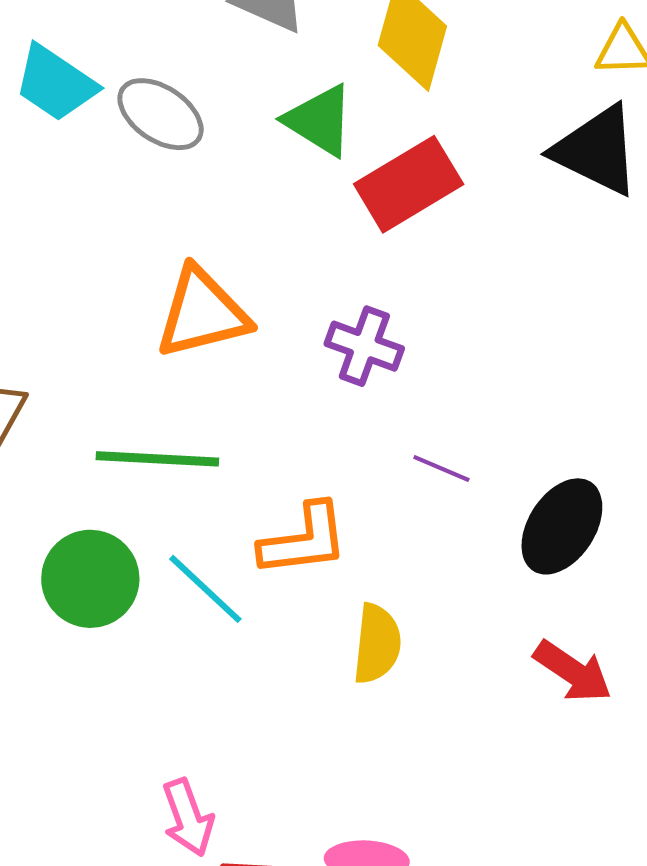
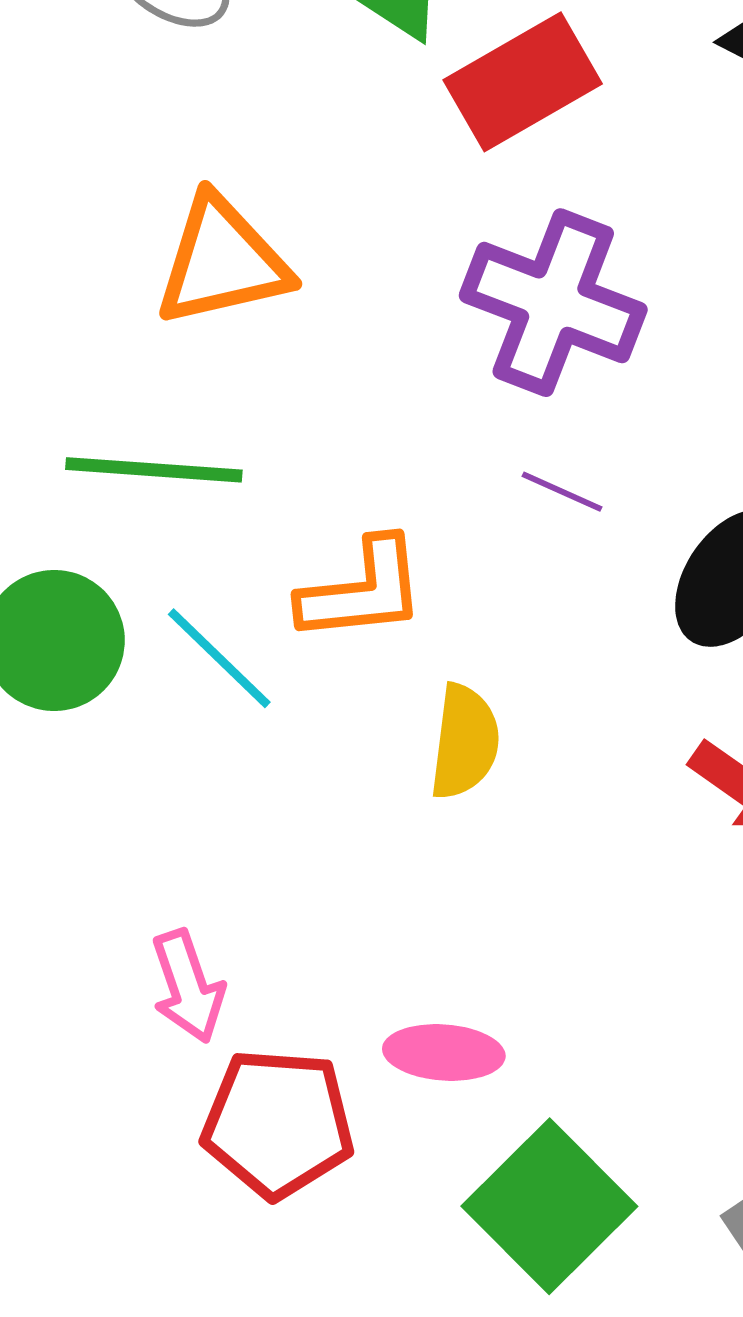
purple cross: (364, 346) -> (553, 303), moved, size x1.6

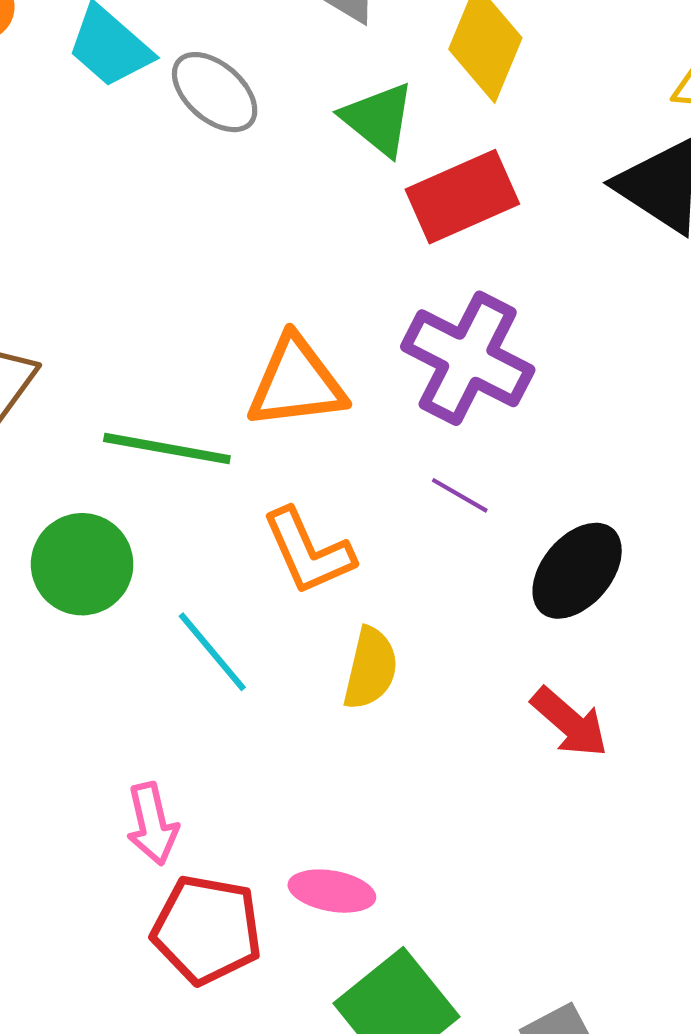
orange triangle: (222, 261) -> (296, 383), moved
orange L-shape: (362, 590) -> (308, 551), turned 66
cyan line: (219, 658) -> (212, 652), moved

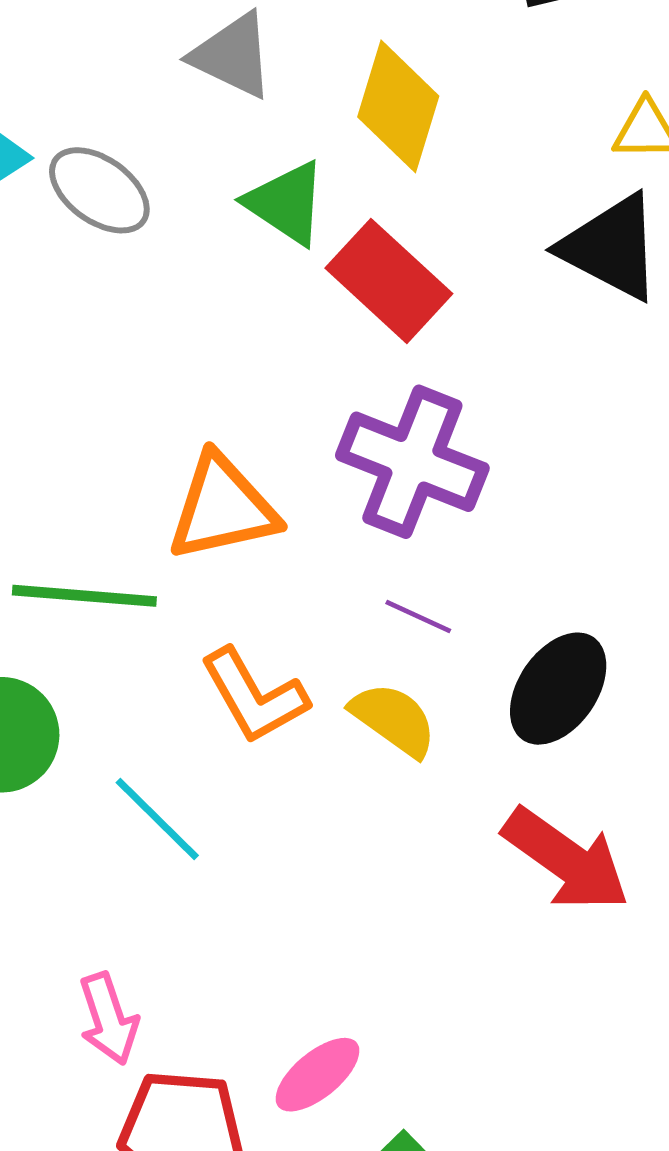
red rectangle: (462, 197) -> (389, 281), turned 72
yellow semicircle: (370, 668) -> (394, 719), moved, turned -62
red arrow: (570, 722) -> (566, 860), size x1.4
pink ellipse: (332, 891) -> (318, 1075), turned -44

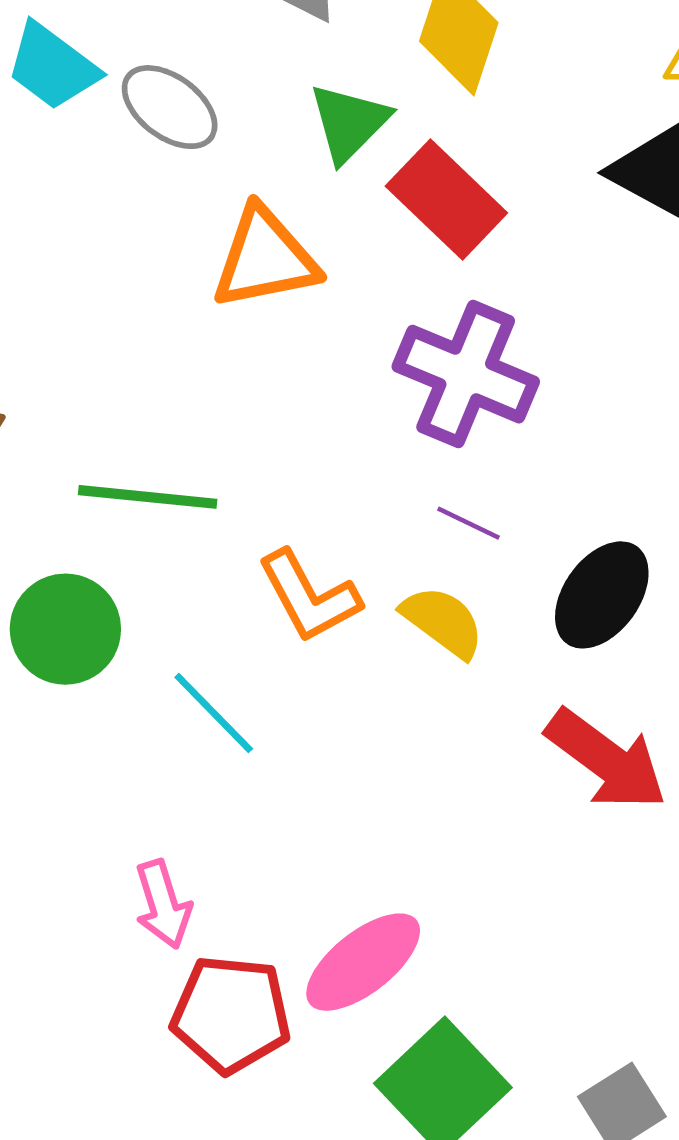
green triangle: (286, 203) -> (349, 123), turned 40
orange triangle: (223, 508) -> (265, 258), moved
pink ellipse: (318, 1075) -> (363, 962), size x1.4

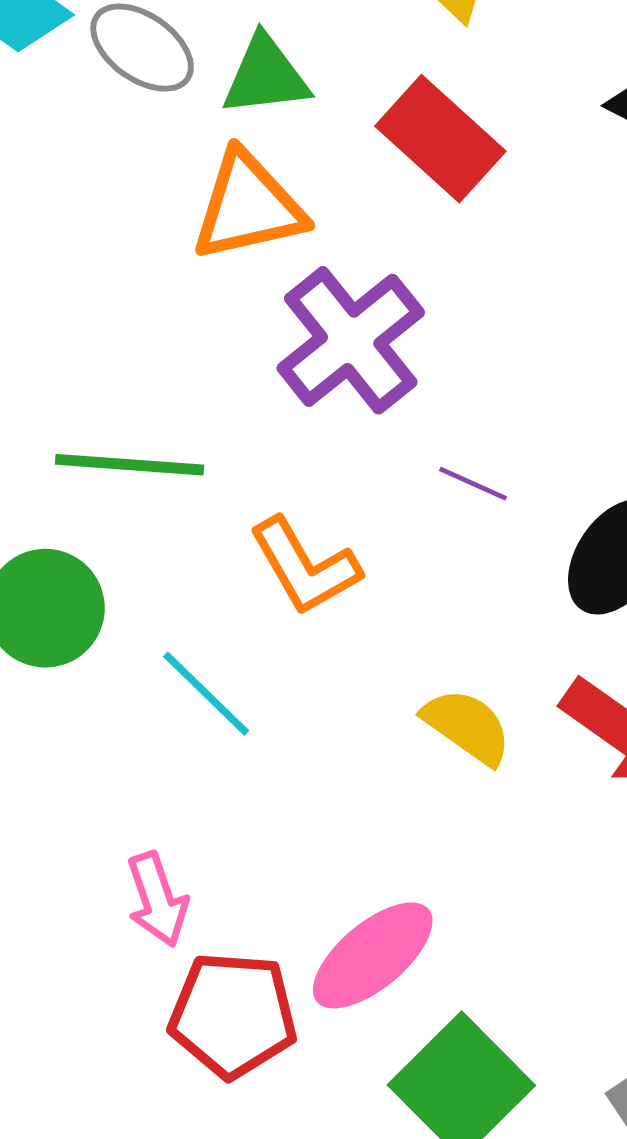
green triangle: (349, 123) -> (266, 76), moved, turned 40
purple cross: (466, 374) -> (351, 340), moved, turned 30
yellow semicircle: (443, 622) -> (467, 726), moved

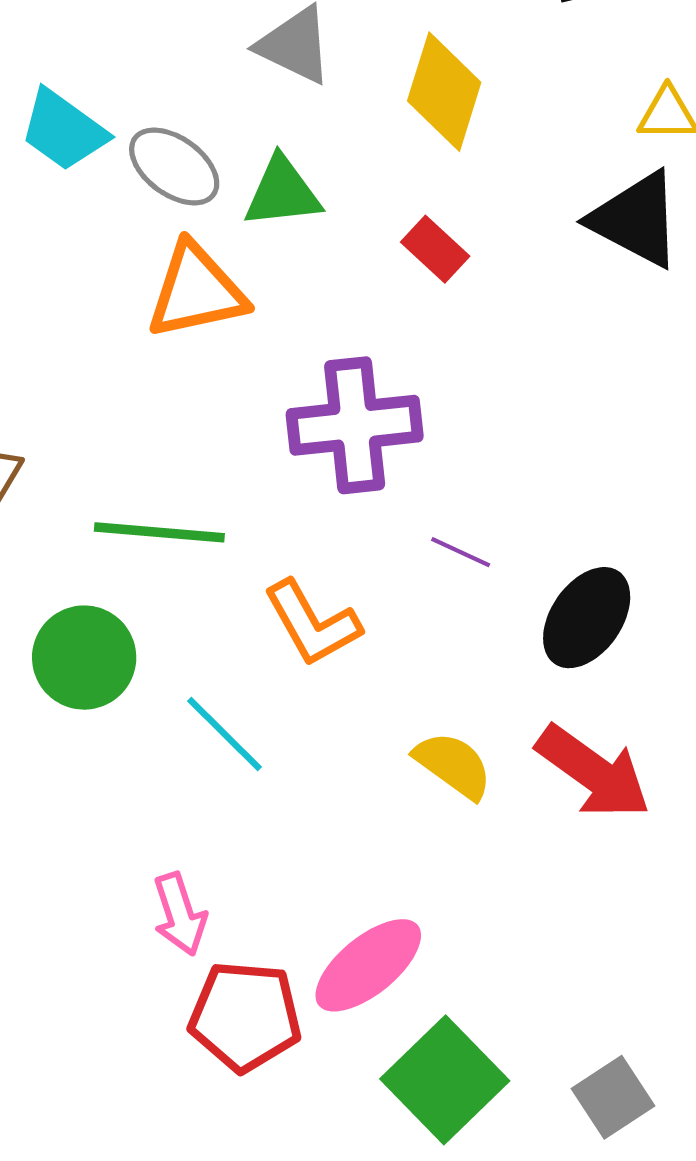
red rectangle: (440, 139) -> (435, 249), size x0.6
orange triangle: (248, 207) -> (196, 291), moved
purple cross: (351, 340) -> (355, 425), turned 32

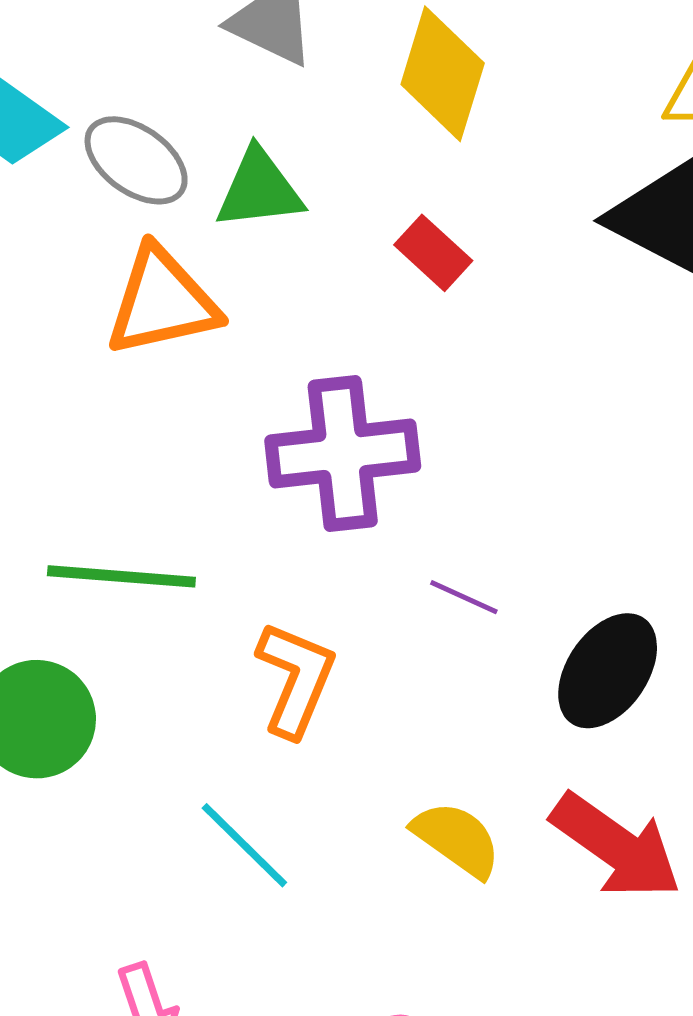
orange L-shape: (312, 623) -> (296, 679), turned -128
cyan line: (224, 734) -> (244, 845), moved

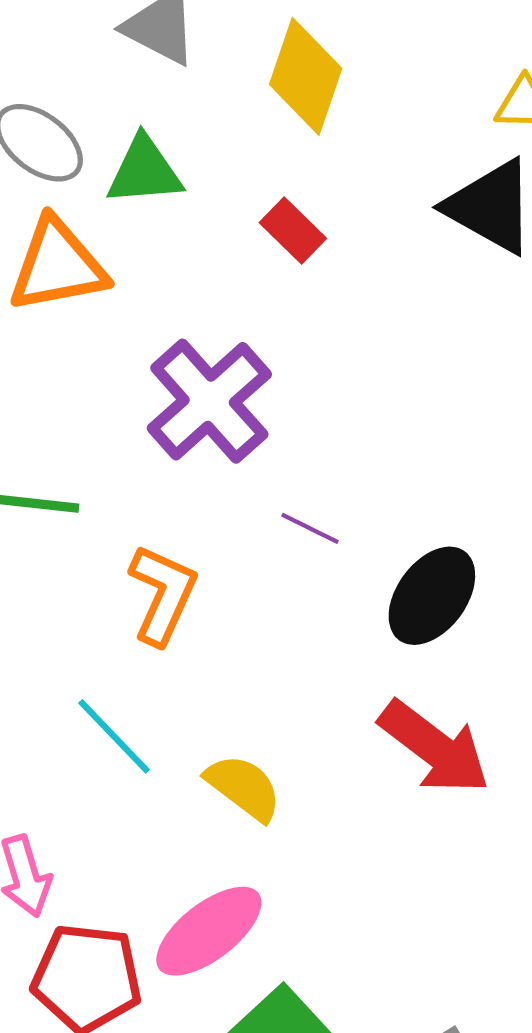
purple cross: (343, 454) -> (209, 401), turned -37
yellow semicircle: (457, 839) -> (244, 787), moved

